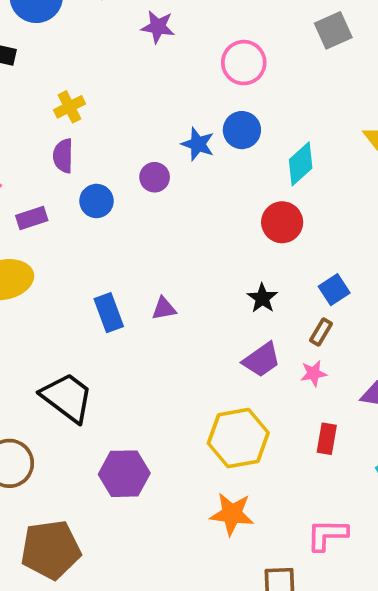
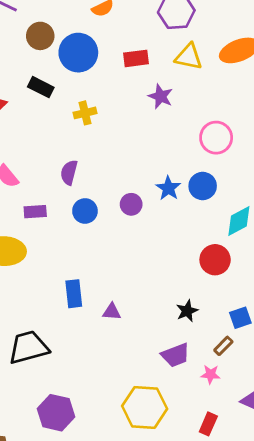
yellow cross: (69, 107) -> (85, 113), moved
purple triangle: (164, 308) -> (112, 312), moved
black trapezoid: (67, 397) -> (28, 347), turned -66

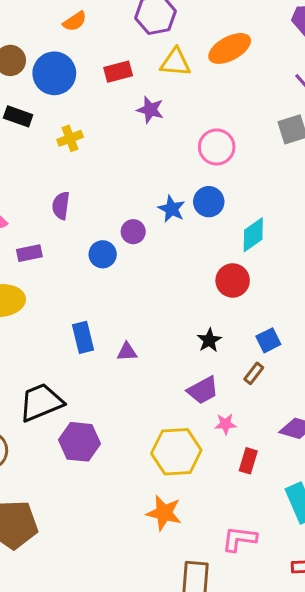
blue circle: (85, 211) -> (103, 254), moved
pink star: (210, 374) -> (225, 424), moved
purple hexagon: (56, 413) -> (80, 442), moved

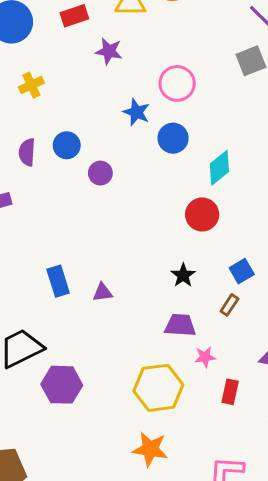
blue star: (172, 209) -> (136, 112), moved
blue circle: (103, 254) -> (67, 145), moved
purple trapezoid: (203, 390) -> (180, 325), turned -144

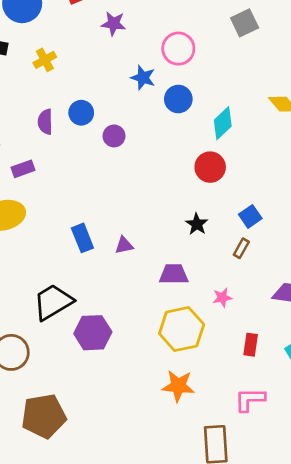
purple trapezoid: (180, 325) -> (174, 274), moved
red rectangle: (230, 392) -> (251, 345), moved

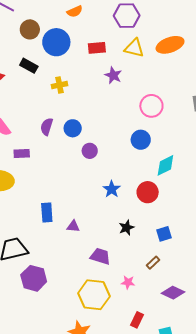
blue star: (143, 78) -> (112, 189), moved
brown rectangle: (241, 248) -> (153, 263), moved

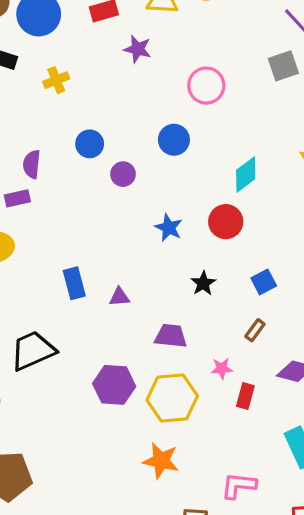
purple semicircle: (47, 127) -> (32, 164), moved
blue circle: (141, 140) -> (174, 140), moved
purple hexagon: (34, 278) -> (114, 385), moved
red rectangle: (137, 320) -> (245, 396), moved

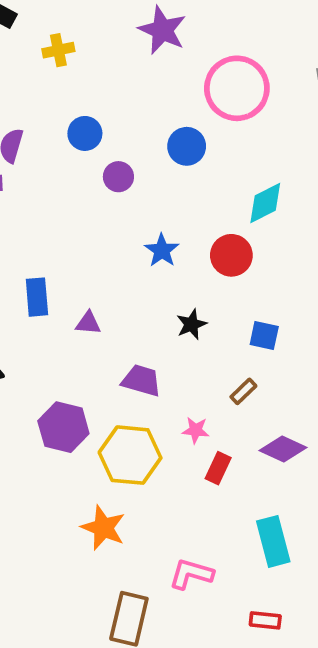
purple star: (138, 49) -> (162, 30), size x1.4
pink circle: (206, 86) -> (237, 88), size x1.4
blue square: (264, 282) -> (264, 336), turned 30

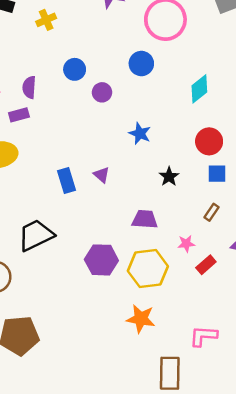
red circle: (231, 255) -> (209, 141), moved
purple triangle: (88, 323) -> (102, 175), moved, turned 48
red rectangle: (218, 468) -> (206, 265), turned 36

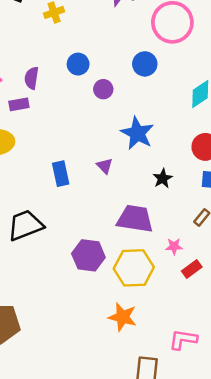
blue star: (140, 133) -> (137, 133), size x1.5
purple triangle: (102, 175) -> (105, 166), moved
purple trapezoid: (145, 219) -> (135, 219), size x1.4

